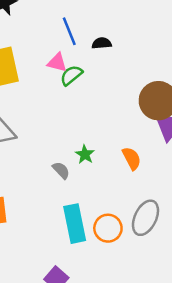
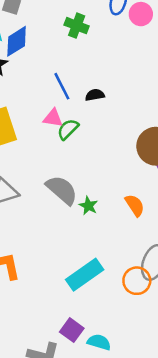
gray semicircle: (61, 170) -> (62, 190), moved, size x1.8
cyan rectangle: (75, 224) -> (85, 275), turned 72
orange circle: (108, 228) -> (137, 281), moved

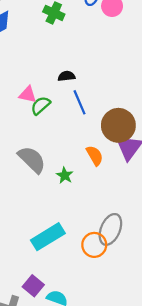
blue line: (62, 86) -> (80, 102), moved
orange semicircle: (135, 205) -> (95, 156), moved
green star: (88, 206) -> (65, 175), moved

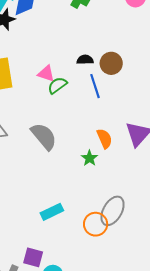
brown circle: (118, 125) -> (111, 63), moved, size x0.7
green star: (65, 175) -> (89, 158), moved
cyan rectangle: (48, 237) -> (52, 212), size x0.7
purple square: (33, 286) -> (33, 257), turned -30

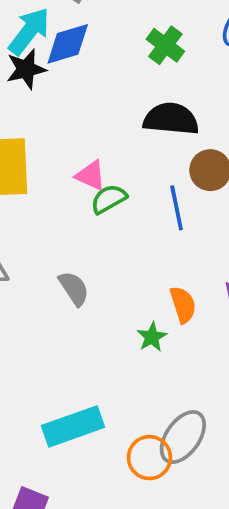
black semicircle: (85, 60) -> (171, 119), moved, size x1.8
gray semicircle: (44, 136) -> (74, 288), size x0.7
cyan rectangle: (52, 212) -> (73, 426), size x1.4

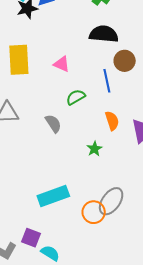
green semicircle: (109, 199) -> (76, 97), moved
orange semicircle: (183, 305) -> (112, 121), moved

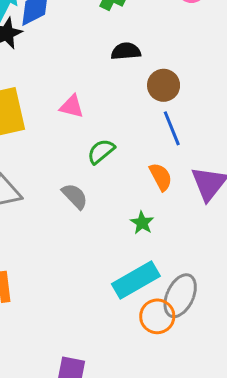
black semicircle: (104, 34) -> (126, 51), size x0.7
blue line: (107, 81) -> (172, 128), moved
cyan rectangle: (53, 196) -> (136, 280), moved

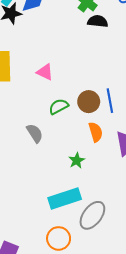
black semicircle: (126, 51) -> (98, 21), moved
brown circle: (164, 85) -> (89, 102), moved
orange circle: (157, 316) -> (59, 238), moved

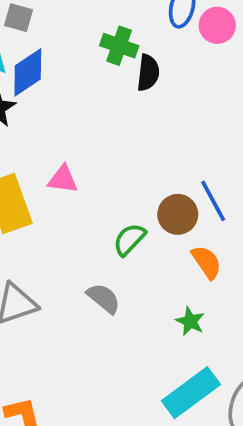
black semicircle: (98, 21) -> (148, 73), turned 108
pink triangle: (45, 72) -> (63, 179), moved

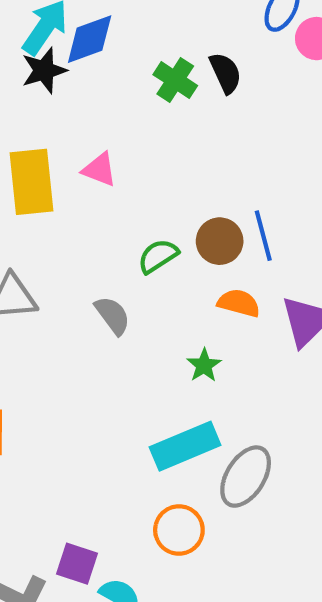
green cross: (119, 46) -> (175, 80), moved
black semicircle: (148, 73) -> (225, 73), turned -45
orange semicircle: (207, 262) -> (239, 303), turned -54

